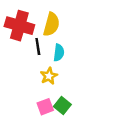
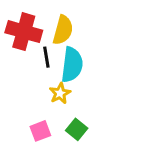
cyan semicircle: (59, 53) -> (72, 65), size x1.6
pink square: (45, 107) -> (40, 131), moved

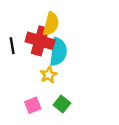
red cross: (24, 32) -> (40, 41), moved
black line: (46, 57) -> (12, 46), moved

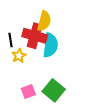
yellow star: (49, 75) -> (19, 56), moved
green square: (62, 104) -> (54, 90), size x1.5

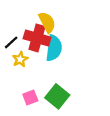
yellow semicircle: (44, 21) -> (47, 22), turned -42
black line: (10, 40) -> (11, 42), turned 56

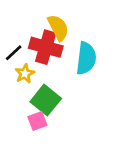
cyan semicircle: (54, 48) -> (86, 58), moved
green square: (57, 96) -> (46, 100), moved

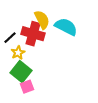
cyan semicircle: (86, 58) -> (66, 27), moved, turned -70
green square: (46, 100) -> (21, 72), moved

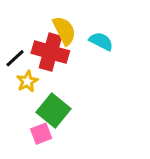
cyan semicircle: (66, 27) -> (101, 41), size x0.7
green square: (21, 72) -> (53, 110), moved

